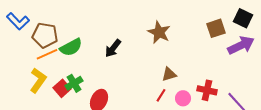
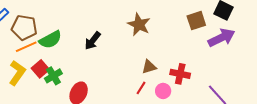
red square: (62, 88) -> (40, 69), moved
red cross: (207, 90) -> (180, 74), moved

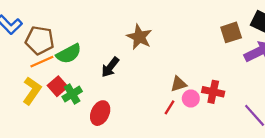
brown star: (139, 25) -> (139, 37), moved
black arrow: (93, 41) -> (110, 67), moved
pink circle: (163, 91) -> (191, 98), moved

